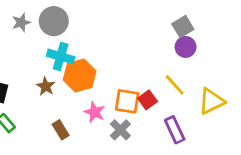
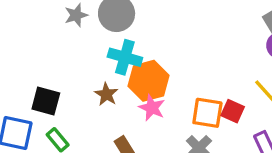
red square: (148, 100) -> (233, 111), turned -30
pink star: (95, 112) -> (152, 108), moved

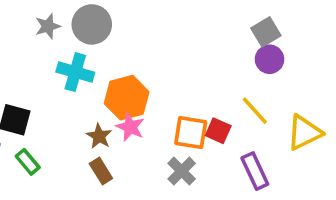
cyan cross: (125, 57) -> (75, 72), moved
brown star: (106, 94) -> (99, 136), moved

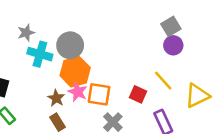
gray circle: (92, 24) -> (70, 45), moved
gray star: (48, 26) -> (26, 33), moved
orange square: (191, 133) -> (99, 94), moved

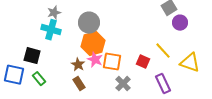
purple circle: (173, 45) -> (180, 23), moved
cyan cross: (40, 54) -> (51, 30), moved
yellow triangle: (197, 96) -> (190, 63), turned 45

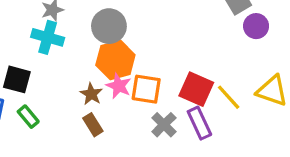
yellow line: (163, 51) -> (229, 97), moved
red square: (143, 62) -> (196, 89), size x1.5
purple rectangle: (163, 84) -> (199, 123), moved

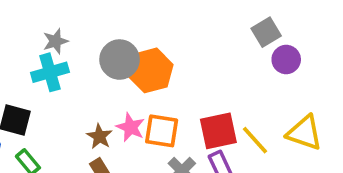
cyan cross: (48, 37) -> (50, 72), turned -32
orange hexagon: (115, 60) -> (151, 70), moved
red square: (196, 89) -> (218, 131), turned -36

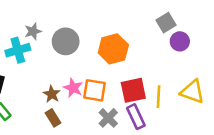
gray star: (55, 41) -> (33, 31), moved
orange hexagon: (151, 70) -> (113, 49), moved
yellow line: (255, 140) -> (158, 97), turned 45

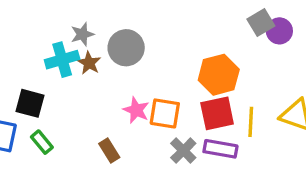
purple circle: (180, 41) -> (279, 31), moved
orange hexagon: (113, 49) -> (219, 75), moved
brown star: (52, 94) -> (89, 63), moved
purple rectangle: (136, 117) -> (220, 149), turned -55

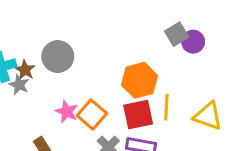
gray star: (82, 34) -> (19, 85), moved, turned -30
orange square: (165, 113) -> (92, 115), turned 32
yellow line: (251, 122) -> (166, 107), moved

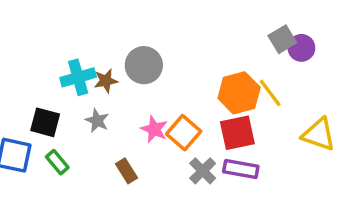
brown star: (25, 70) -> (106, 81), turned 30
gray star: (19, 85) -> (97, 121), moved
yellow line: (166, 107) -> (270, 93), moved, turned -40

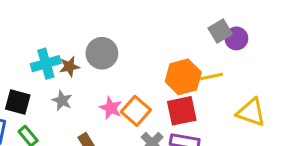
yellow line: (270, 93) -> (210, 77), turned -65

